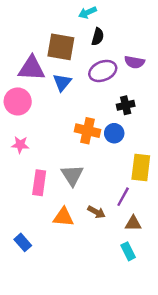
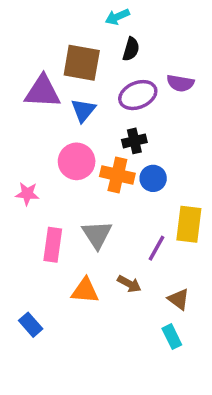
pink circle: (18, 101) -> (77, 161), moved
black cross: (126, 105) -> (134, 141), moved
purple line: (123, 197) -> (157, 248), moved
brown triangle: (133, 223) -> (179, 299), turned 36

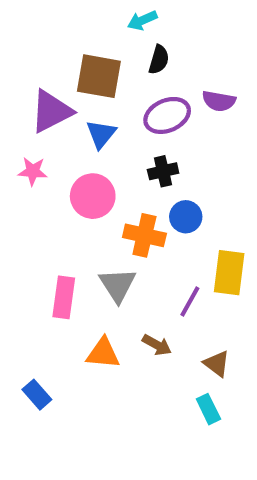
purple triangle: (43, 92) -> (51, 111), turned -30
orange cross: (117, 175) -> (144, 235), moved
pink star: (27, 194) -> (33, 171), moved

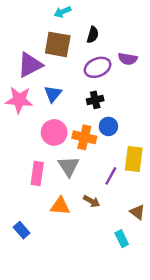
cyan arrow: (142, 20) -> (63, 12), moved
blue triangle: (101, 134) -> (53, 94), moved
pink star: (33, 171) -> (19, 100), size x1.6
pink circle: (93, 196) -> (54, 132), moved
brown triangle: (217, 364) -> (137, 212), moved

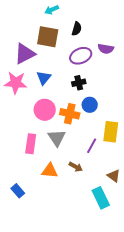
cyan rectangle: (122, 239) -> (101, 198), size x1.5

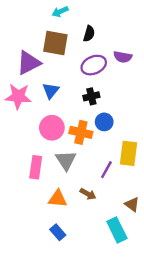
blue rectangle: (18, 191) -> (58, 232), moved

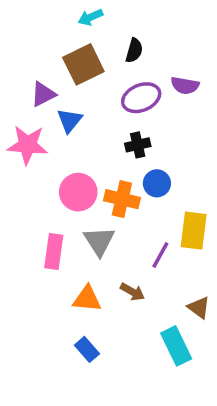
brown square: (55, 43) -> (83, 64), turned -36
purple triangle: (29, 63) -> (43, 94), size x0.7
blue triangle: (51, 91) -> (69, 120), moved

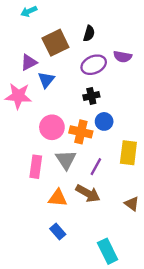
cyan arrow: (90, 17) -> (29, 11), moved
purple line: (160, 255) -> (96, 167), moved
brown arrow: (132, 292) -> (88, 193), size x1.5
cyan rectangle: (176, 346) -> (108, 251), moved

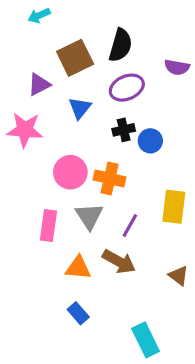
black semicircle: (89, 33) -> (121, 45), size x1.5
purple semicircle: (123, 57) -> (177, 67), moved
blue triangle: (46, 80) -> (80, 108), moved
blue circle: (104, 121) -> (150, 141), moved

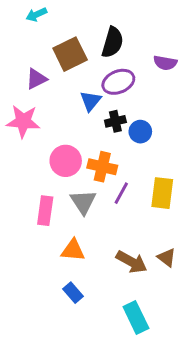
blue triangle: (80, 108) -> (91, 101), moved
purple line: (130, 226) -> (121, 193), moved
brown arrow: (119, 262) -> (132, 262), moved

